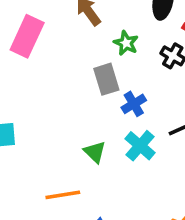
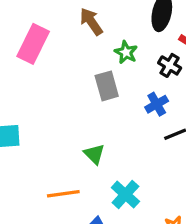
blue cross: (134, 104) -> (157, 104), moved
cyan cross: (140, 146) -> (125, 194), moved

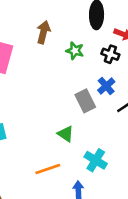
brown arrow: (91, 22) -> (43, 32), turned 60
gray rectangle: (107, 86) -> (85, 101), moved

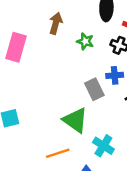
blue cross: (106, 86) -> (115, 75), turned 35
green triangle: (66, 134) -> (75, 120), size x1.6

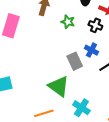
blue cross: (115, 75) -> (91, 50), turned 32

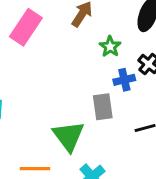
blue cross: (91, 50) -> (124, 80), moved, turned 32

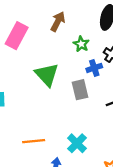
green triangle: (68, 136) -> (47, 75), moved

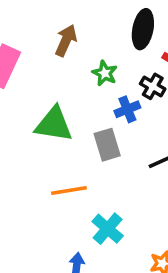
green triangle: (47, 75) -> (54, 124), turned -35
orange line: (34, 141) -> (69, 191), moved

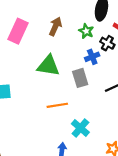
brown arrow: (66, 40) -> (55, 26), moved
green star: (105, 73) -> (86, 31), moved

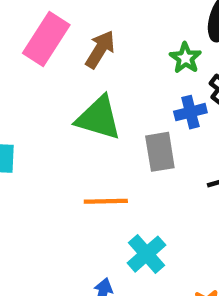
brown arrow: (55, 26) -> (100, 49), moved

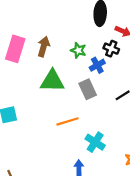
green star: (185, 58) -> (78, 50), moved

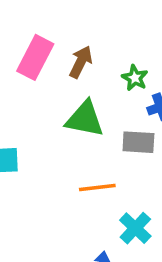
gray rectangle: (88, 89) -> (138, 142), turned -72

